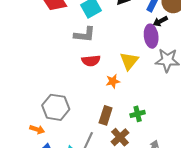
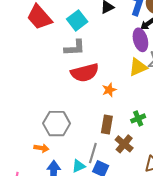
red semicircle: (91, 61) -> (85, 73), size x1.5
yellow triangle: (129, 61) -> (138, 67), moved, turned 36

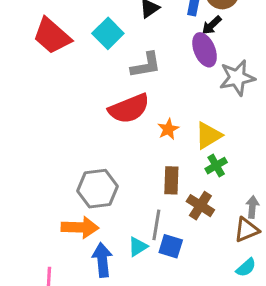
gray L-shape: (75, 48) -> (146, 65), moved
yellow triangle: (138, 67) -> (208, 135), moved
orange arrow: (41, 148) -> (80, 227), size x1.6

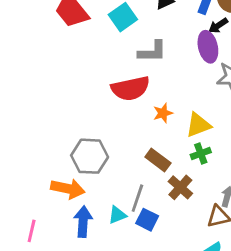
brown rectangle: (171, 180) -> (158, 160), turned -65

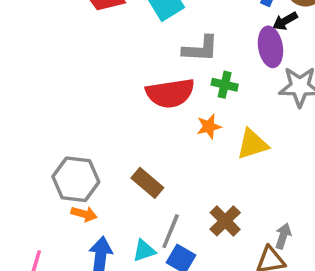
green cross: (201, 153) -> (225, 85), moved, turned 30
gray hexagon: (90, 156) -> (76, 179), moved
brown rectangle: (158, 160) -> (147, 183), moved
orange arrow: (68, 189) -> (84, 214), size x0.6

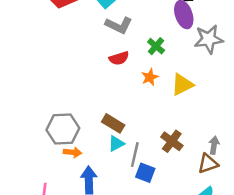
gray L-shape: (200, 49) -> (119, 25), moved, turned 32
green cross: (225, 85) -> (156, 46), turned 36
red semicircle: (170, 93) -> (119, 58), size x0.6
cyan triangle: (144, 251) -> (116, 143), moved

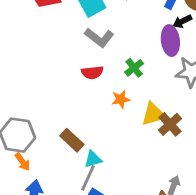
brown cross: (172, 141) -> (170, 124), moved
cyan triangle: (116, 143) -> (93, 159), moved
orange arrow: (72, 152) -> (23, 162), turned 36

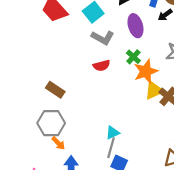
purple ellipse: (170, 41) -> (135, 26), moved
orange star: (121, 99) -> (146, 71), moved, size x1.6
brown rectangle: (72, 140) -> (55, 90), moved

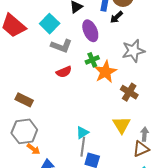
green cross: (133, 57) -> (92, 60), turned 32
yellow triangle: (154, 90) -> (122, 125), moved, turned -30

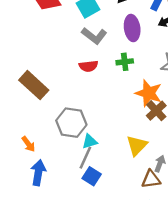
orange star: (105, 72) -> (149, 93), moved, turned 30
brown rectangle: (24, 100) -> (34, 85), size x1.4
gray hexagon: (24, 131) -> (71, 123), moved

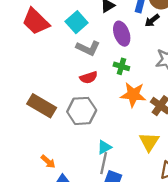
green cross: (125, 62) -> (121, 66), turned 35
orange star: (149, 93) -> (133, 95), moved
gray hexagon: (71, 123) -> (82, 111), moved

